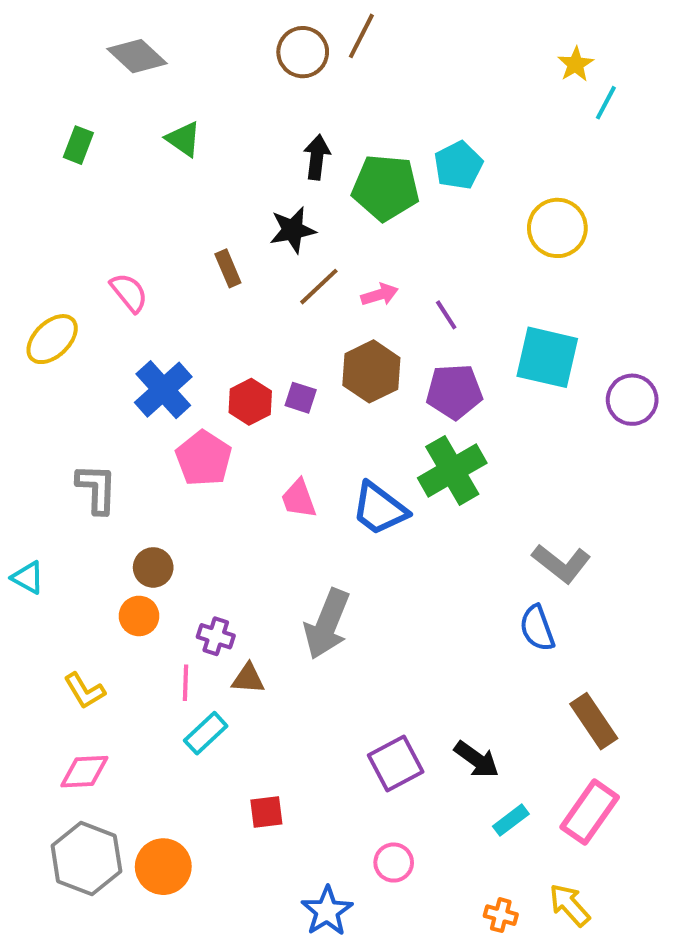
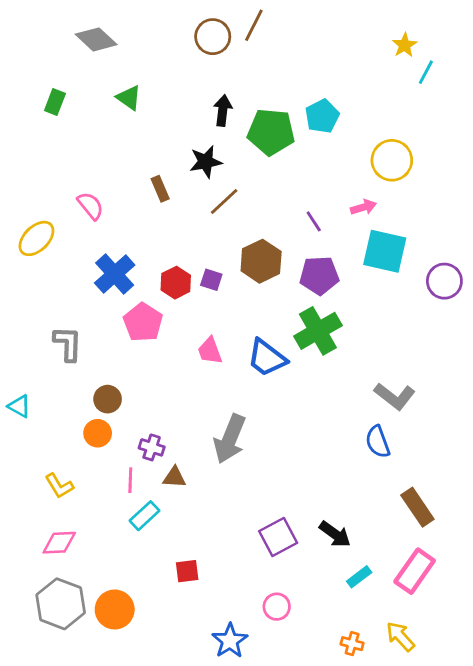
pink arrow: (380, 295) -> (363, 207), moved

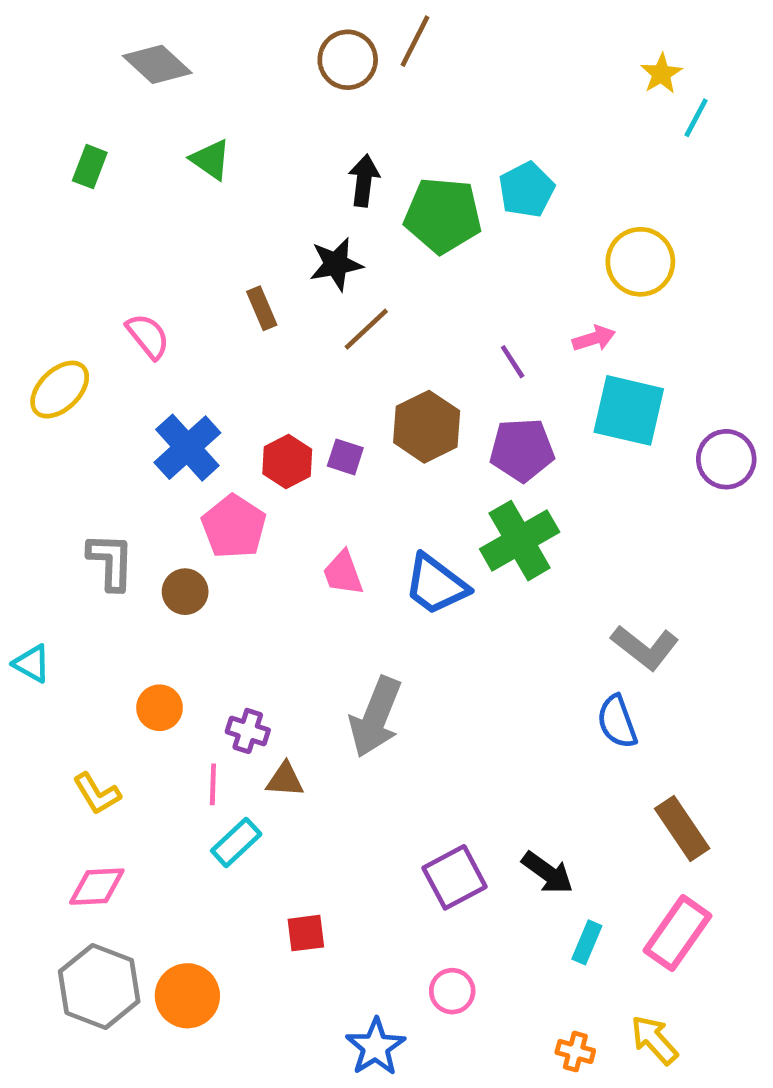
brown circle: (108, 399) -> (185, 592), moved
cyan rectangle: (359, 577) -> (587, 942), turned -30

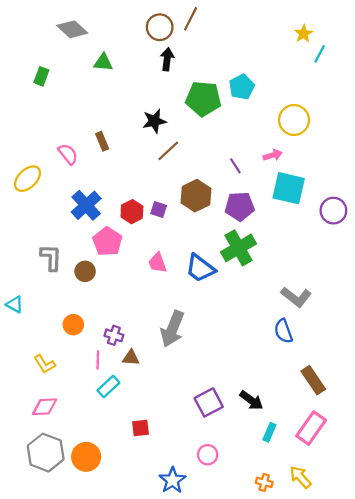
green triangle: (211, 160) -> (103, 62), moved, turned -30
black arrow: (364, 180) -> (167, 59), moved
brown rectangle: (262, 308) -> (102, 141), moved

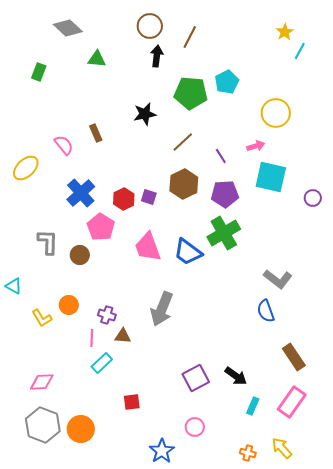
brown line: (191, 19) -> (190, 37), moved
brown line: (168, 151) -> (183, 142), moved
purple circle: (333, 211) -> (313, 198), size x0.7
pink trapezoid: (158, 263) -> (148, 247), size x1.5
yellow L-shape: (45, 364) -> (42, 318), moved

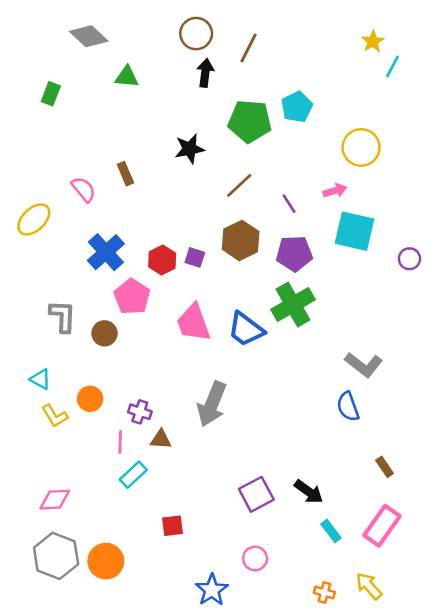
cyan triangle: (14, 286) -> (40, 379), moved
brown rectangle: (294, 357) -> (385, 467), size x0.6
cyan rectangle: (253, 406) -> (331, 531), turned -60

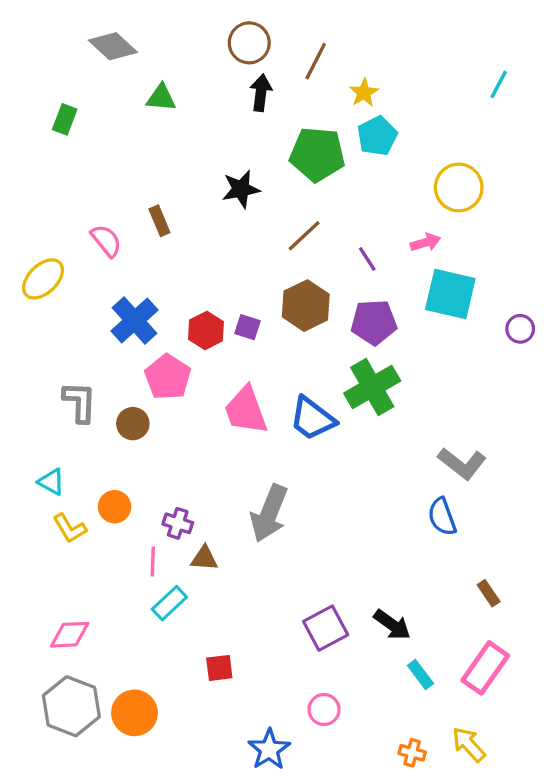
yellow star: (373, 41) -> (364, 93), moved

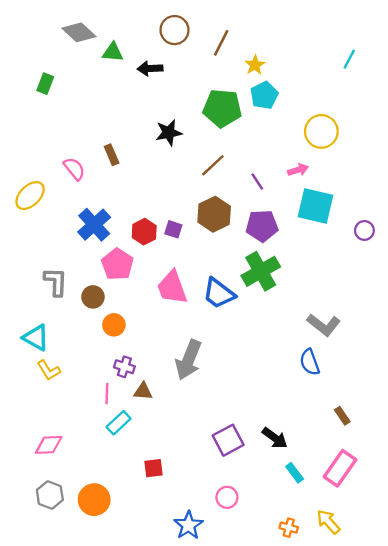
black arrow: (261, 93) -> (150, 69), moved, turned -100
green triangle: (161, 98) -> (113, 52), moved
cyan triangle: (51, 482) -> (36, 338), size x1.4
orange circle: (115, 507) -> (114, 325), moved
gray hexagon: (71, 706) -> (50, 495), size x0.7

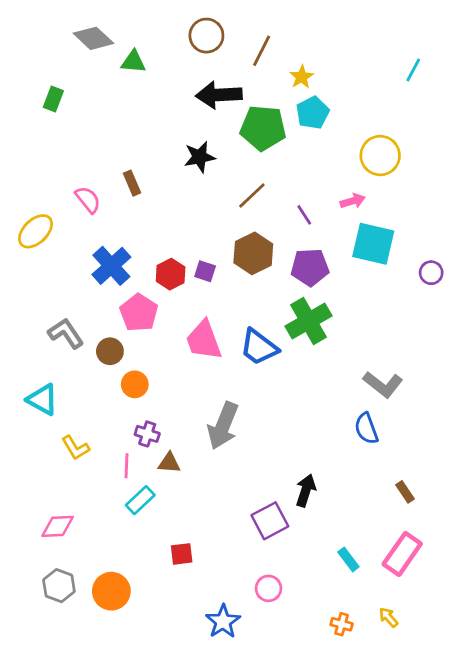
black arrow: (150, 69) -> (219, 95), moved, size x1.5
gray L-shape: (56, 282) -> (66, 333), turned -36
yellow L-shape: (49, 370) -> (75, 448), moved
black arrow: (275, 438) -> (306, 490), moved, turned -108
yellow arrow: (328, 522) -> (388, 617), size x0.7

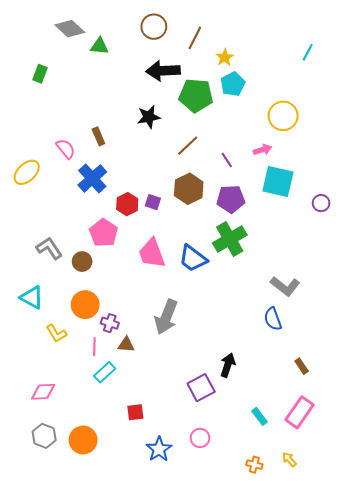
blue cross: (111, 266) -> (92, 178), moved
orange circle: (135, 384) -> (85, 305), moved, size x1.4
blue star: (223, 621) -> (159, 449), moved

